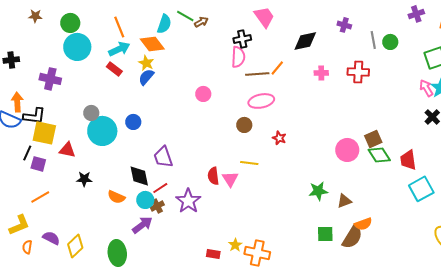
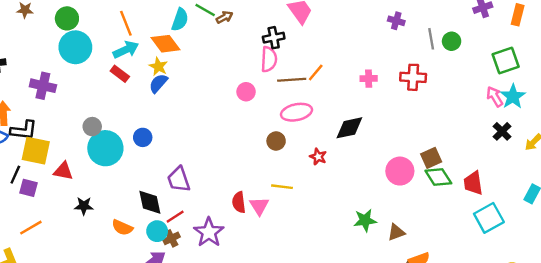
black diamond: (305, 41) -> (349, 128), moved
pink circle: (203, 94) -> (246, 92), moved

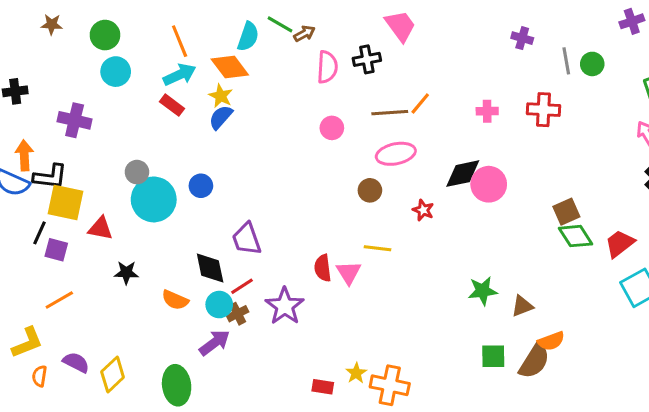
cyan circle: (75, 47) -> (116, 72), size x0.7
pink semicircle: (269, 59) -> (327, 67), moved
pink circle: (400, 171) -> (489, 184), moved
red trapezoid: (473, 183) -> (620, 244), turned 60

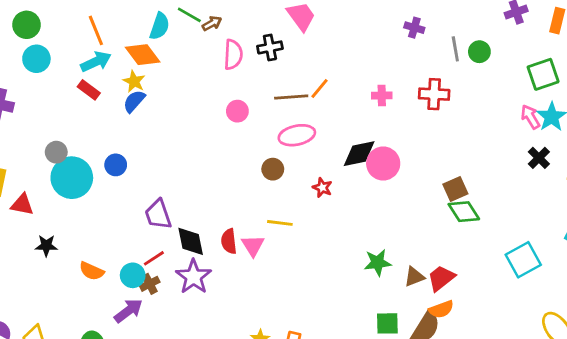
red trapezoid: (620, 244) -> (441, 278), moved
black diamond: (210, 268) -> (191, 241), moved

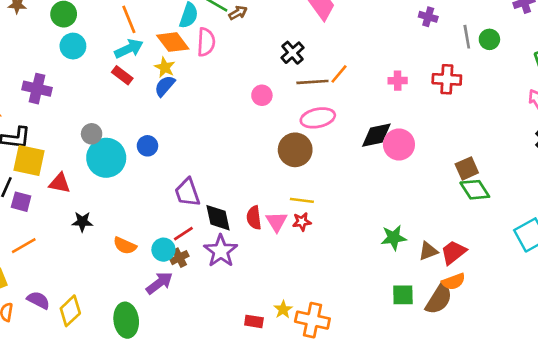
black cross: (270, 47) -> (292, 53), moved, turned -30
pink semicircle: (233, 55) -> (206, 42), moved
brown circle: (273, 169) -> (295, 150), size x1.6
red star: (322, 188) -> (302, 222), moved, turned -30

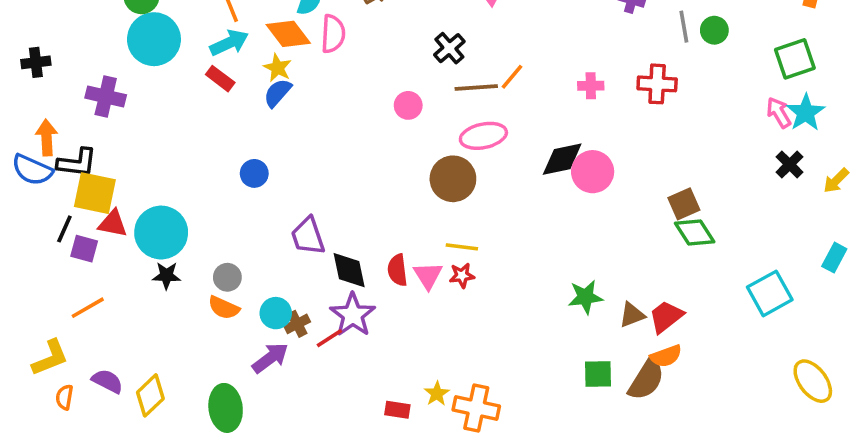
cyan circle: (73, 46) -> (154, 39), size x1.5
gray circle: (92, 134) -> (227, 277), moved
cyan circle: (106, 158) -> (161, 233), moved
red triangle: (60, 183) -> (113, 224), moved
red line: (183, 234) -> (329, 338), moved

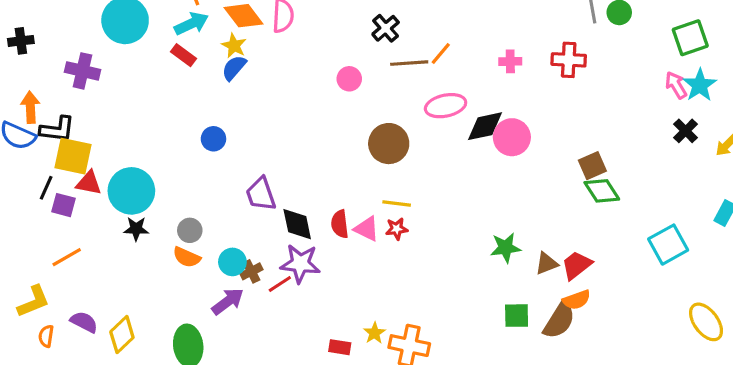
pink ellipse: (483, 136) -> (446, 106), moved
pink triangle: (428, 275) -> (367, 229), turned -32
purple star: (353, 315) -> (300, 264), turned -30

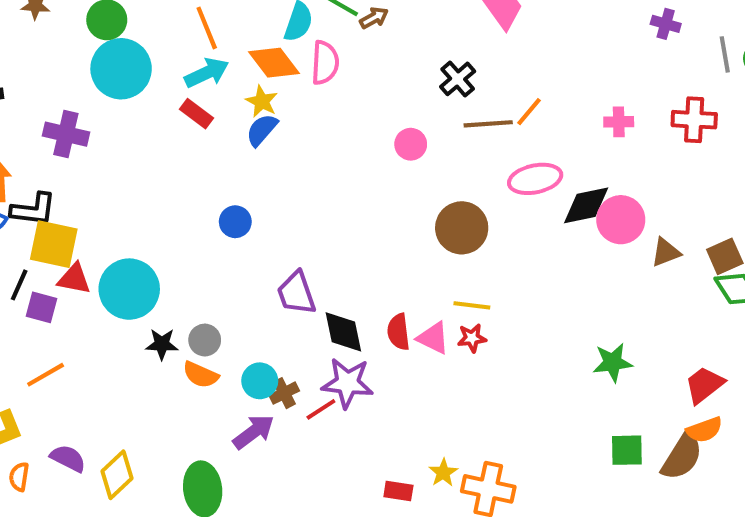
black star: (136, 229) -> (162, 344), moved
brown triangle: (547, 264) -> (666, 252), moved

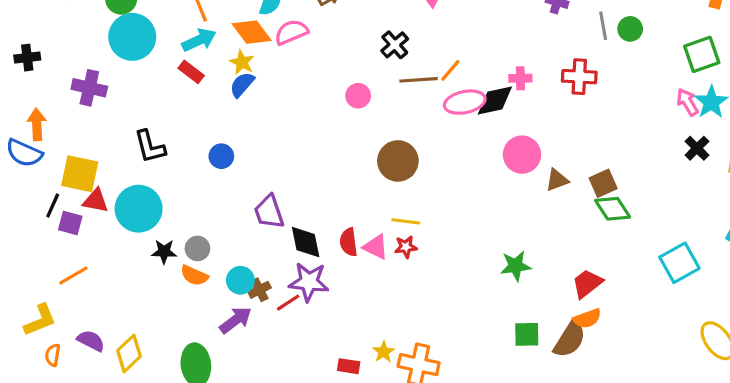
pink semicircle: (325, 63) -> (291, 32), turned -116
pink ellipse: (535, 179) -> (465, 102), moved
black diamond: (586, 205) -> (495, 101), moved
black L-shape: (33, 209) -> (150, 147), moved, turned 69

